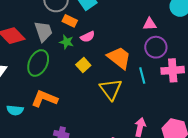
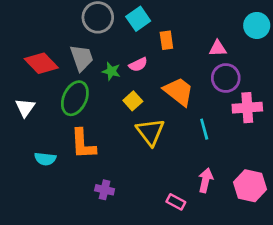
orange rectangle: (70, 21) -> (166, 40), moved, turned 56
cyan line: (142, 76) -> (204, 129), moved
yellow triangle: (111, 89) -> (150, 132), moved
orange L-shape: (44, 99) -> (83, 144), turned -115

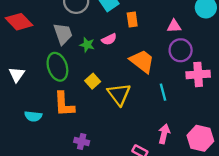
red diamond: (41, 63) -> (19, 22), moved
green ellipse: (75, 98) -> (57, 67), turned -44
yellow square: (133, 101) -> (93, 81), moved

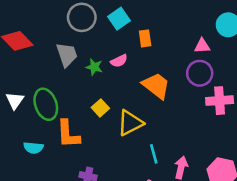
pink triangle: (174, 26) -> (202, 46), moved
green ellipse: (57, 67) -> (46, 104), moved
cyan line: (163, 92) -> (154, 154), moved
yellow triangle: (119, 94) -> (130, 123), turned 40

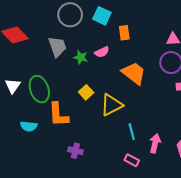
cyan square: (119, 19) -> (102, 16), turned -30

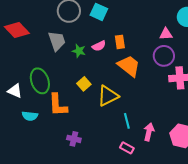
orange rectangle: (124, 33) -> (120, 42), moved
white triangle: (13, 86) -> (15, 91), moved, turned -42

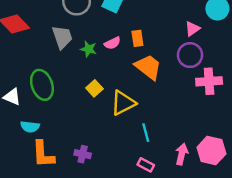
pink triangle: (166, 34) -> (192, 29), turned -32
orange L-shape: (58, 105) -> (43, 154), moved
pink arrow: (149, 132) -> (182, 154), moved

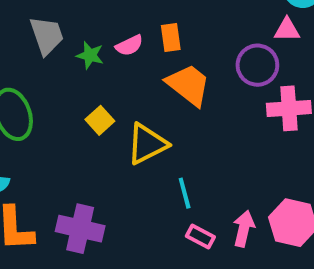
pink triangle: (192, 29) -> (287, 30), moved, turned 35
purple cross: (83, 154) -> (80, 229), size x1.6
pink rectangle: (146, 165) -> (200, 237), moved

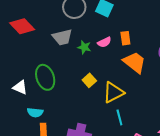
gray trapezoid: (47, 36) -> (62, 37), turned 95
cyan line: (185, 193) -> (119, 117), moved

